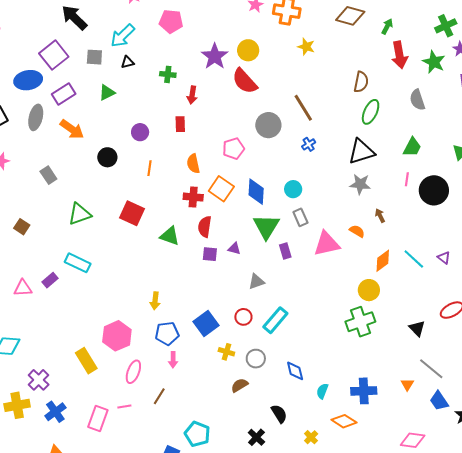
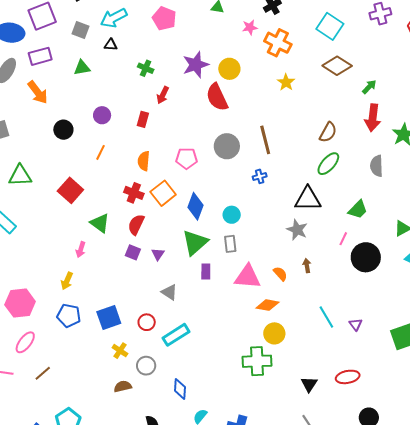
purple triangle: (234, 249) -> (158, 254), turned 32
orange diamond: (383, 261) -> (268, 305), moved, turned 30
gray triangle: (256, 282) -> (169, 292), turned 36
pink arrow: (173, 360) -> (81, 250), moved

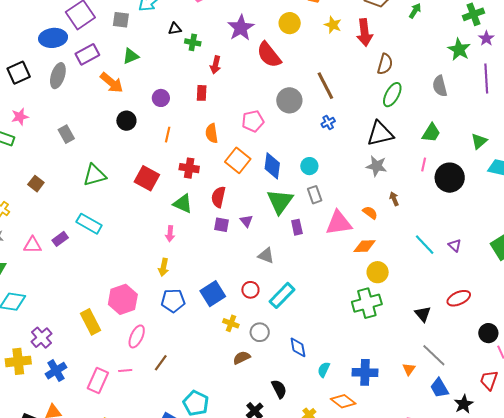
black triangle: (111, 45) -> (175, 29), moved
yellow circle: (229, 69) -> (290, 23), moved
orange arrow: (38, 92) -> (112, 83), moved
red arrow: (373, 118) -> (365, 33), moved
red cross: (134, 193) -> (189, 168), moved

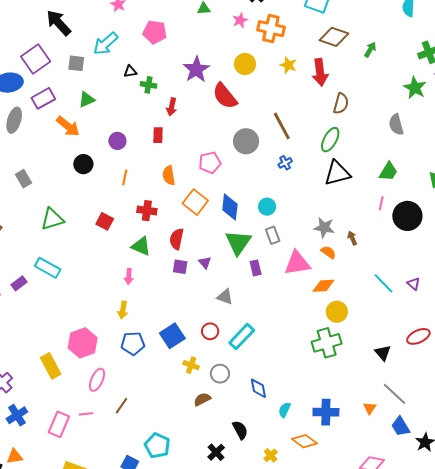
green ellipse: (392, 95) -> (330, 140), moved
gray star: (377, 166) -> (324, 228), moved
red square: (147, 178) -> (105, 221), size x0.7

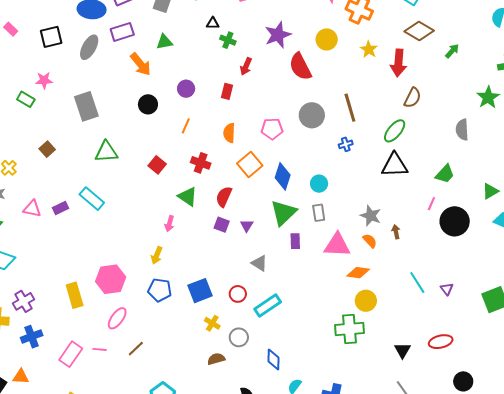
gray rectangle: (23, 179) -> (86, 106), size x1.6

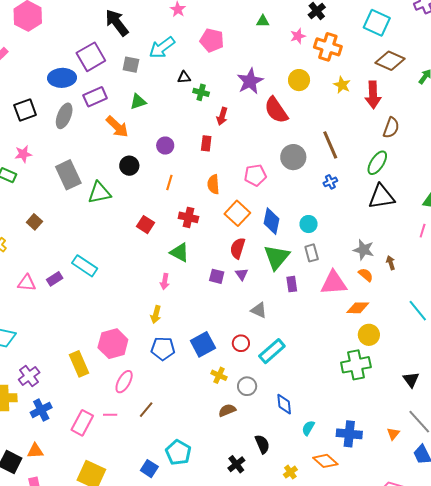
green triangle: (106, 152) -> (99, 193), moved
red semicircle: (224, 197) -> (238, 248), moved

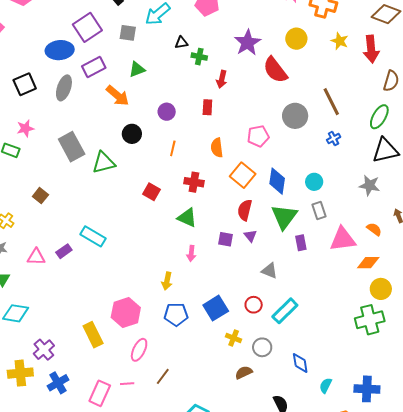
gray star: (364, 250) -> (369, 185), moved
pink arrow: (165, 282) -> (191, 253), moved

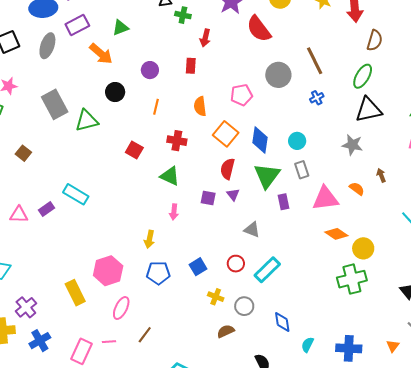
orange diamond: (368, 263) -> (336, 234), moved, turned 35
blue square: (216, 308) -> (198, 267), size x0.7

